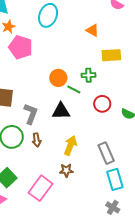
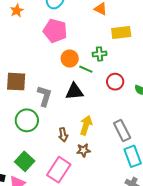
pink pentagon: (21, 47) -> (55, 31), moved
brown arrow: (37, 140) -> (63, 135), moved

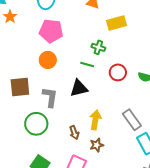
green cross: (100, 54) -> (98, 47), turned 32
orange circle: (70, 59) -> (48, 60), moved

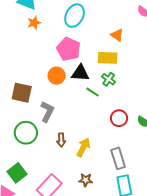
yellow rectangle: (117, 23) -> (108, 58), moved
red circle: (118, 72) -> (119, 118), moved
black triangle: (79, 88) -> (80, 73), moved
brown arrow: (74, 133) -> (61, 140), moved
brown star: (97, 145) -> (86, 180), moved

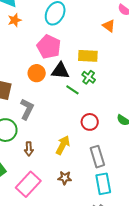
orange triangle: (117, 35) -> (109, 26), moved
red circle: (119, 118) -> (90, 122), moved
brown arrow: (61, 140) -> (29, 149), moved

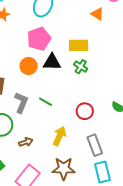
pink pentagon: (49, 47) -> (39, 39), turned 30
green line: (72, 90) -> (45, 102), moved
brown arrow: (29, 149) -> (26, 142), turned -104
brown star: (65, 178) -> (64, 169), size x1.6

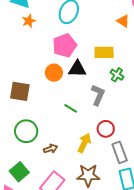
green cross: (81, 67) -> (117, 75), moved
gray L-shape: (21, 103) -> (98, 95), moved
red circle: (85, 111) -> (106, 129), moved

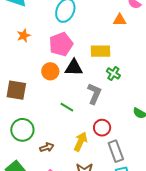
orange star: (29, 21) -> (24, 36), moved
orange triangle: (123, 21) -> (120, 20), turned -32

